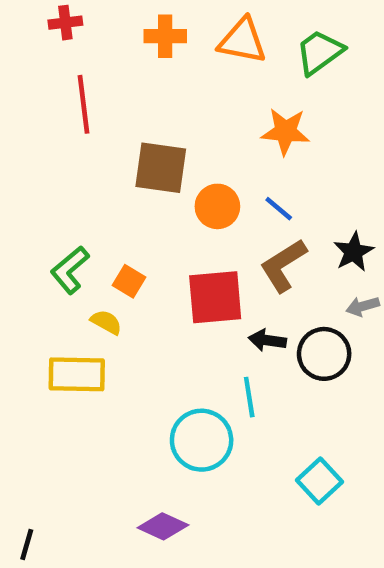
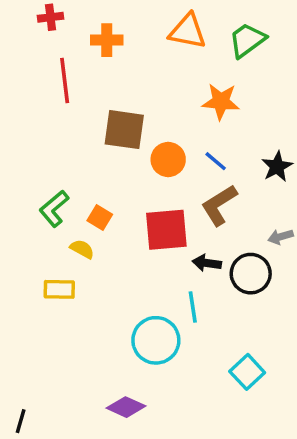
orange cross: (165, 36) -> (107, 40), moved
black star: (354, 252) -> (277, 166), moved
yellow rectangle: (77, 374) -> (59, 289), size x0.7

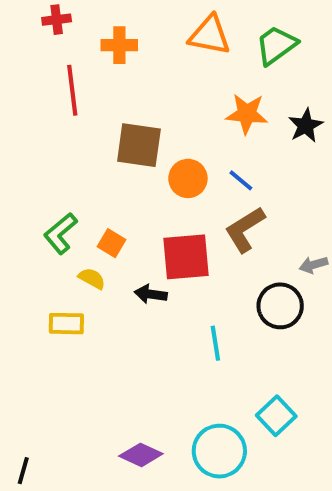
black star: (277, 166) -> (306, 126), moved
black arrow: (207, 263) -> (151, 294), moved
cyan circle: (156, 340) -> (219, 451), moved

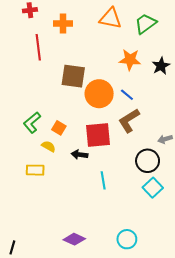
orange circle: (188, 178) -> (99, 94), size x1.4
cyan line: (215, 343) -> (103, 180), moved
cyan square: (276, 416) -> (153, 188), moved
cyan circle: (219, 451) -> (127, 239), moved, size x0.7

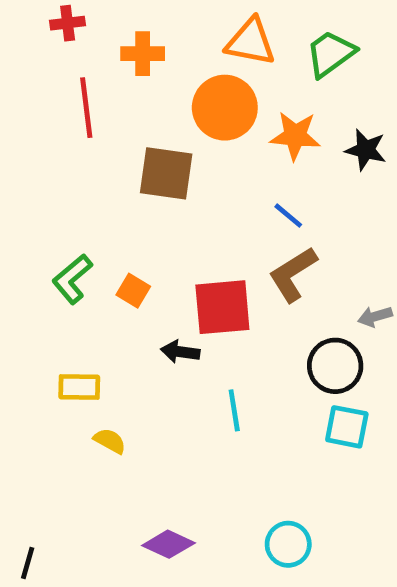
black star: (161, 66) -> (366, 150), turned -30
orange circle: (99, 94) -> (225, 108), moved
yellow semicircle: (48, 146) -> (110, 441), moved
cyan square: (153, 188) -> (347, 427), turned -36

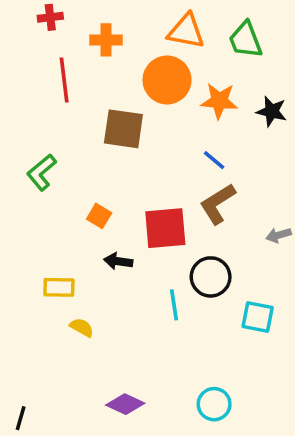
green trapezoid: (330, 54) -> (245, 40), turned -75
green L-shape: (72, 279) -> (42, 172), moved
black arrow: (180, 352) -> (118, 261), moved
black circle: (335, 366) -> (211, 277), moved

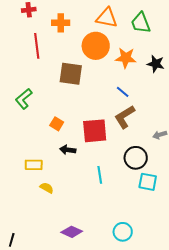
black circle: (211, 277) -> (136, 158), moved

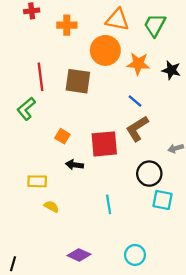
green trapezoid: (141, 23) -> (155, 25), turned 50
red line: (37, 46) -> (40, 77), moved
cyan line: (100, 175) -> (109, 204), moved

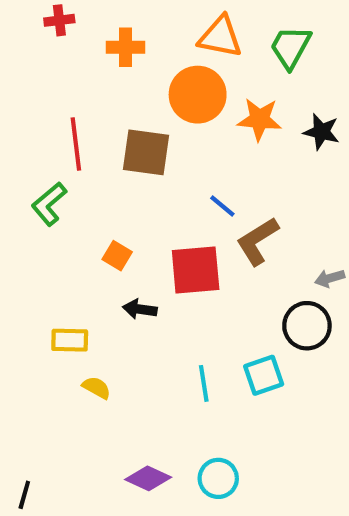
blue line: (135, 101) -> (222, 206), moved
black circle: (149, 174) -> (307, 326), moved
cyan square: (162, 200) -> (264, 375), moved, turned -30
cyan circle: (135, 255) -> (218, 478), moved

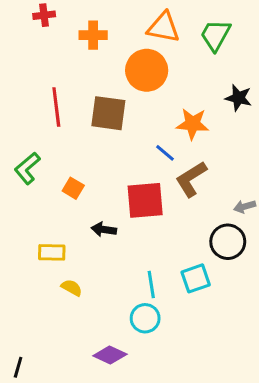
orange star: (260, 119) -> (193, 124), moved
green L-shape: (49, 204) -> (27, 168), moved
orange square: (117, 256) -> (73, 188), moved
cyan circle: (218, 478) -> (145, 318), moved

